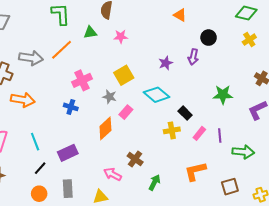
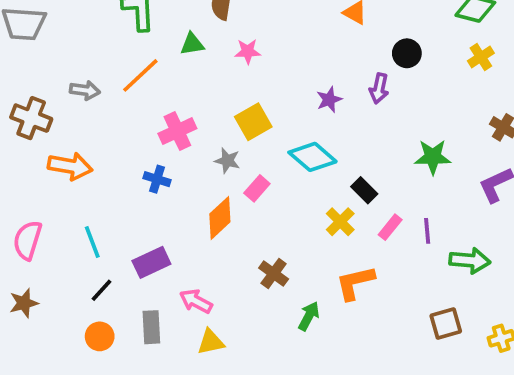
gray arrow: (31, 58) -> (85, 90), size x0.7
yellow cross: (172, 130) -> (340, 222), turned -35
orange L-shape: (195, 171) -> (355, 283), moved
pink arrow: (113, 174) -> (196, 301), moved

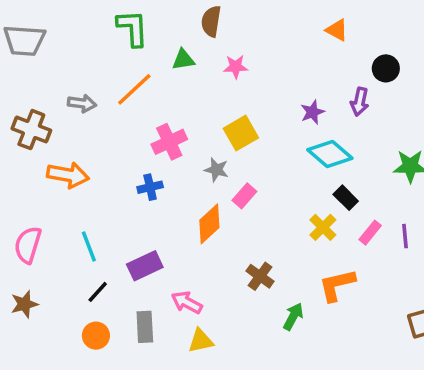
cyan diamond: (312, 157) -> (330, 154), moved
blue cross: (157, 179) -> (150, 187), turned -30

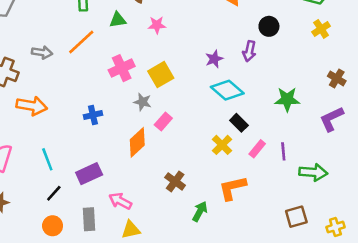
pink cross: (169, 142) -> (122, 68), moved

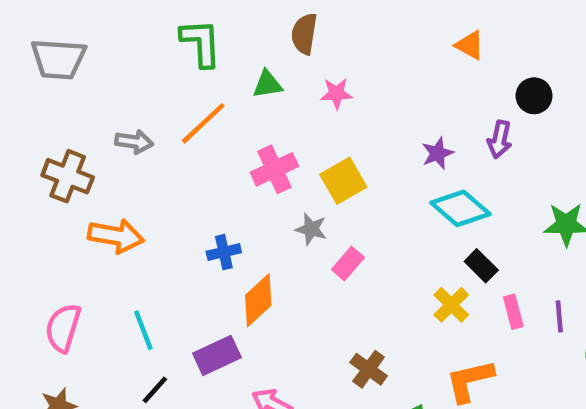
orange diamond: (137, 142) -> (258, 300), moved
pink rectangle: (257, 149) -> (513, 312), turned -54

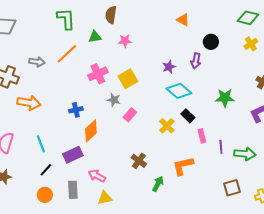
yellow cross: (451, 305) -> (167, 126), moved
purple line: (559, 316) -> (221, 147), moved

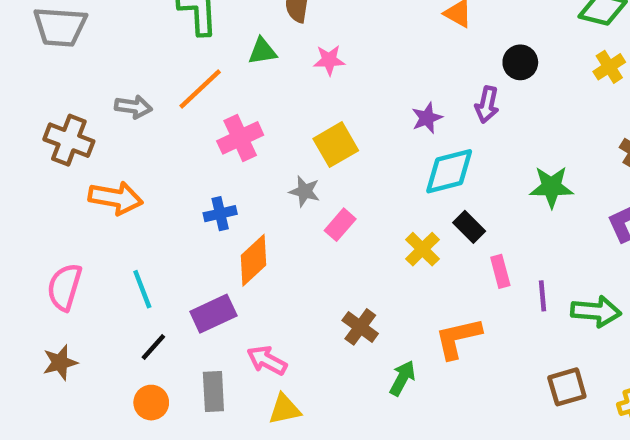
pink cross: (98, 74) -> (240, 138), moved
cyan diamond: (179, 91) -> (449, 171), turned -55

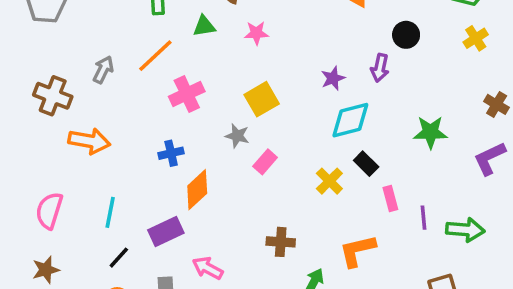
gray arrow: (133, 107) -> (103, 70), turned -72
cyan line: (142, 289) -> (110, 212), turned 32
brown cross: (360, 327) -> (281, 242), turned -32

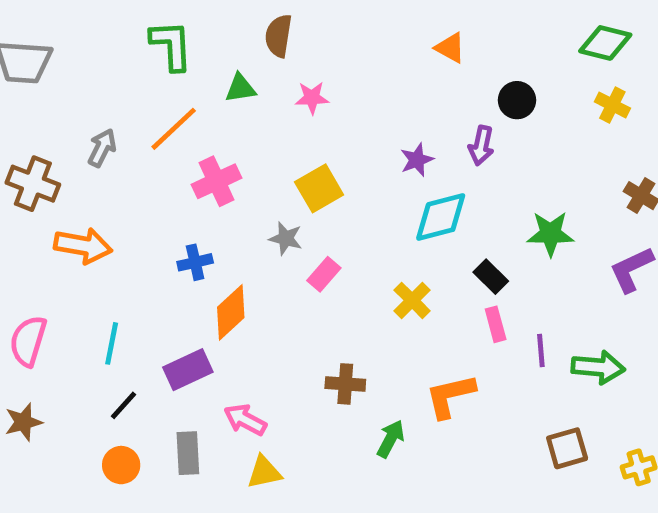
yellow cross: (476, 38) -> (612, 105), turned -30
black rectangle: (366, 164) -> (491, 277), moved

